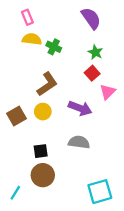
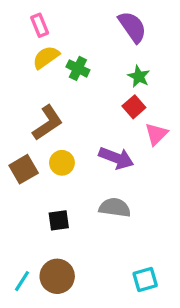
yellow semicircle: (32, 39) -> (46, 57), turned -42
brown L-shape: (47, 84) -> (48, 123), moved
brown circle: (43, 175) -> (57, 276), moved
cyan square: (100, 192) -> (145, 279), size x0.7

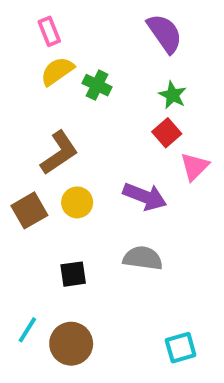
cyan line: (22, 281) -> (27, 330), moved

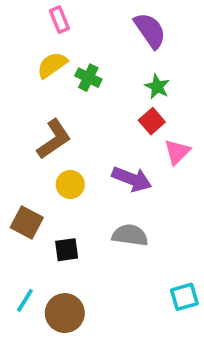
pink rectangle: (49, 31) -> (59, 20), moved
brown square: (29, 210) -> (27, 223), moved, turned -32
cyan square: (181, 348) -> (184, 297), moved

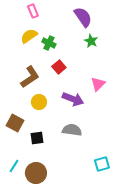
green star: (157, 87) -> (91, 41), moved
red square: (152, 121) -> (59, 67), moved

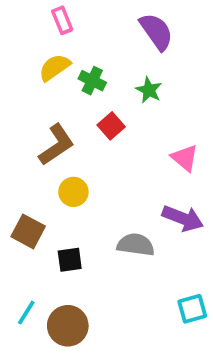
green star: (91, 41) -> (149, 90), moved
pink triangle: (98, 84) -> (185, 158), turned -35
purple arrow: (73, 99) -> (183, 218), moved

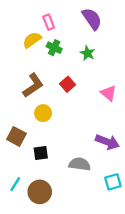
pink rectangle: (62, 20) -> (49, 22), moved
red square: (111, 126) -> (67, 84), moved
purple arrow: (183, 218) -> (107, 142), moved
gray semicircle: (136, 245) -> (80, 164), moved

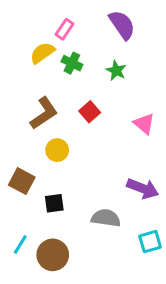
pink rectangle: (49, 22) -> (65, 29), turned 56

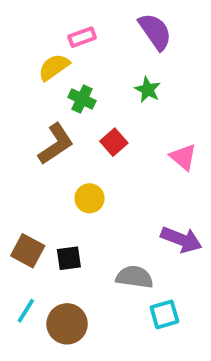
pink rectangle: (65, 29) -> (82, 37), turned 36
green cross: (72, 63) -> (82, 99), moved
yellow circle: (57, 150) -> (90, 198), moved
brown square: (22, 181) -> (28, 251), moved
cyan square: (150, 242) -> (164, 314), moved

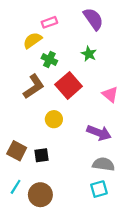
red square: (114, 142) -> (69, 85), size x1.6
purple arrow: (181, 240) -> (99, 133), moved
gray semicircle: (134, 277) -> (103, 164), moved

